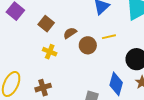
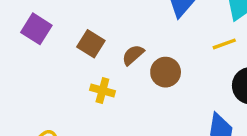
yellow line: (109, 37) -> (224, 44), moved

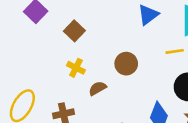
brown semicircle: (133, 55) -> (98, 88), moved

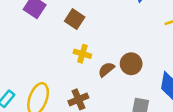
brown circle: (126, 64) -> (131, 64), moved

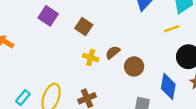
brown semicircle: (106, 69) -> (113, 52), moved

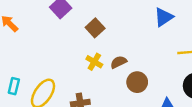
cyan rectangle: (23, 98) -> (14, 86), turned -40

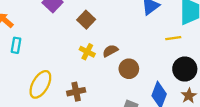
cyan rectangle: (14, 86) -> (16, 45), moved

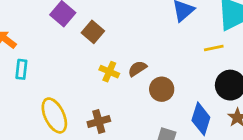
brown square: (86, 20) -> (93, 32), moved
yellow ellipse: (40, 84) -> (54, 115), turned -52

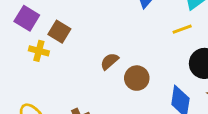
yellow cross: (109, 72) -> (39, 51), moved

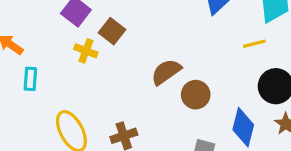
brown semicircle: (109, 61) -> (166, 72), size x1.4

